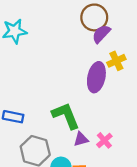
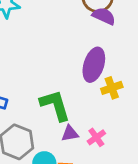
purple semicircle: (101, 34) -> (104, 16), turned 66
yellow cross: (116, 61) -> (112, 88), moved

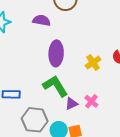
purple semicircle: (104, 16) -> (42, 20), moved
purple ellipse: (94, 65) -> (56, 53), moved

